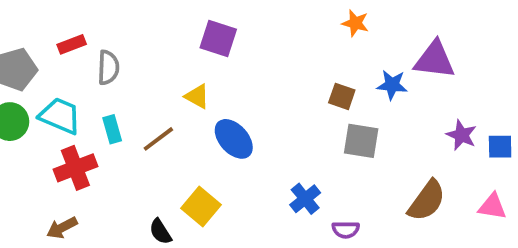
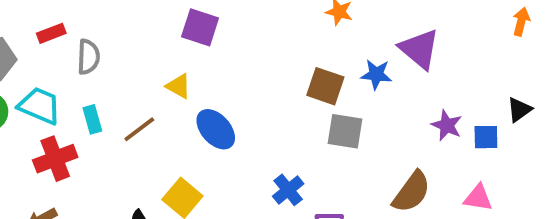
purple triangle: (434, 60) -> (419, 49), turned 33
brown square: (342, 96) -> (325, 86), size x1.4

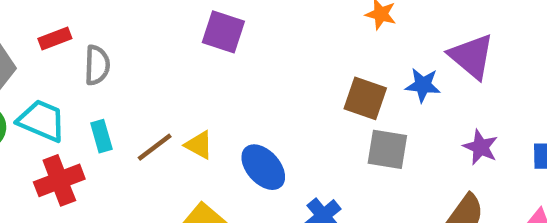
yellow triangle: (179, 86) -> (199, 145), moved
purple star: (447, 125) -> (480, 147), moved
blue ellipse: (216, 129) -> (263, 167), moved

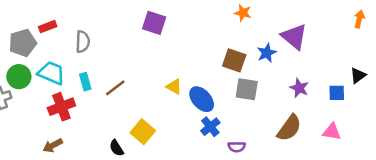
red rectangle: (55, 39) -> (48, 27), moved
blue star: (423, 85) -> (267, 53), turned -30
yellow triangle: (199, 145) -> (174, 87), moved
blue ellipse: (263, 167) -> (202, 99), moved

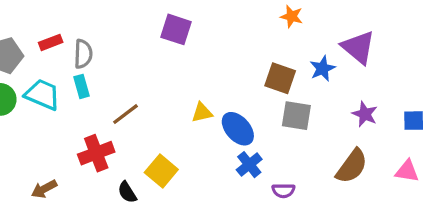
red rectangle: (48, 27) -> (51, 42), moved
cyan rectangle: (85, 82) -> (82, 86), moved
yellow triangle: (174, 87) -> (202, 112), turned -42
red cross: (61, 107) -> (96, 153), moved

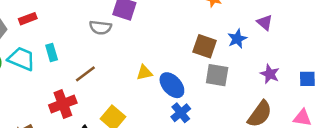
purple triangle: (358, 47) -> (265, 22), size x0.6
gray semicircle: (83, 54) -> (100, 27), moved, turned 95

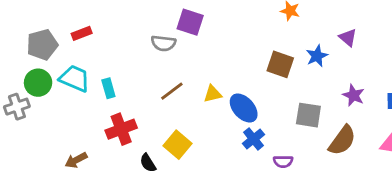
cyan rectangle: (52, 53) -> (108, 88), moved
brown line: (85, 74) -> (172, 91), moved
gray square: (217, 75) -> (308, 115), moved

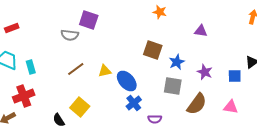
purple triangle: (348, 38) -> (201, 31), turned -32
blue star: (317, 56) -> (177, 62), moved
red cross: (121, 129) -> (24, 96), moved

